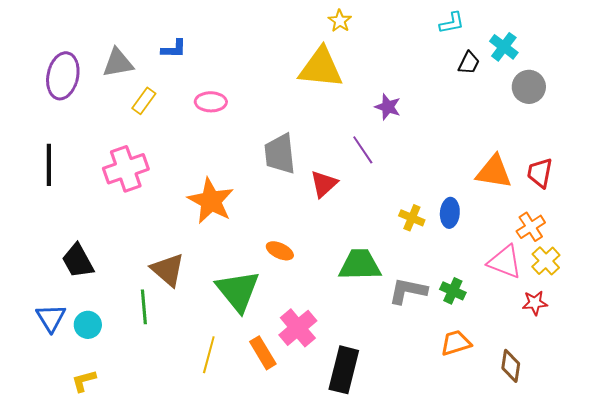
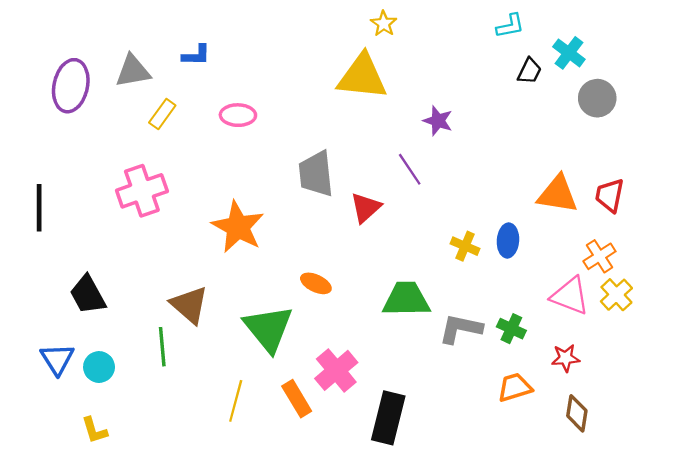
black line: (49, 165) -> (39, 208), moved
red star: (535, 303) -> (566, 358), moved
yellow L-shape: (84, 381) -> (94, 430), turned -92

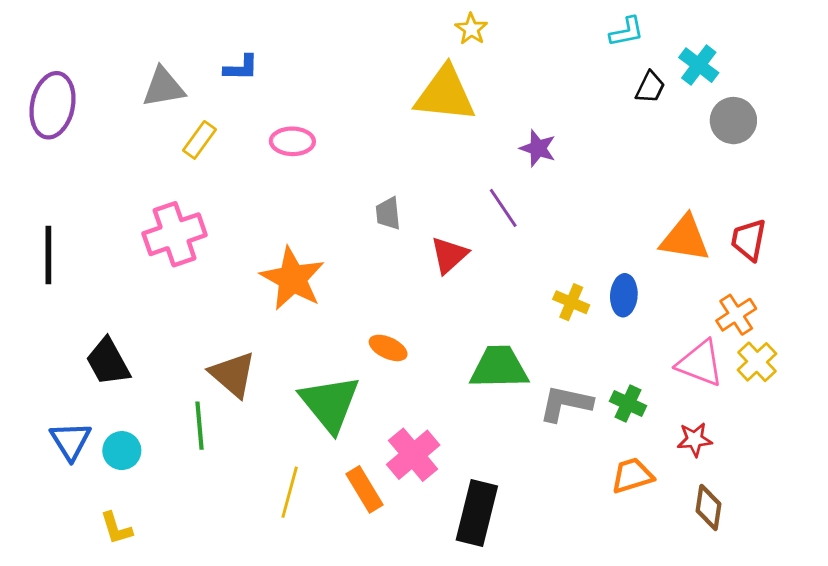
purple ellipse: (71, 86) -> (53, 105), moved
gray trapezoid: (316, 174) -> (388, 213), size x0.6

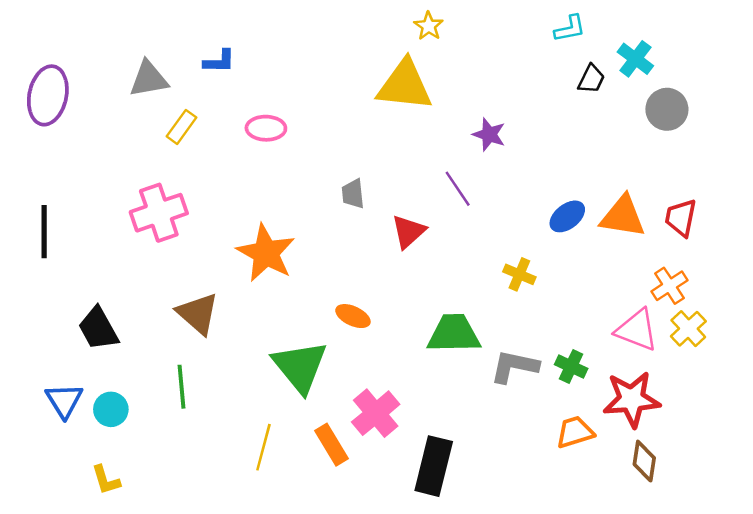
blue ellipse: (624, 295) -> (567, 216), moved, turned 48
brown triangle: (233, 374) -> (198, 314), moved
red star: (695, 439) -> (632, 399), size x1.8

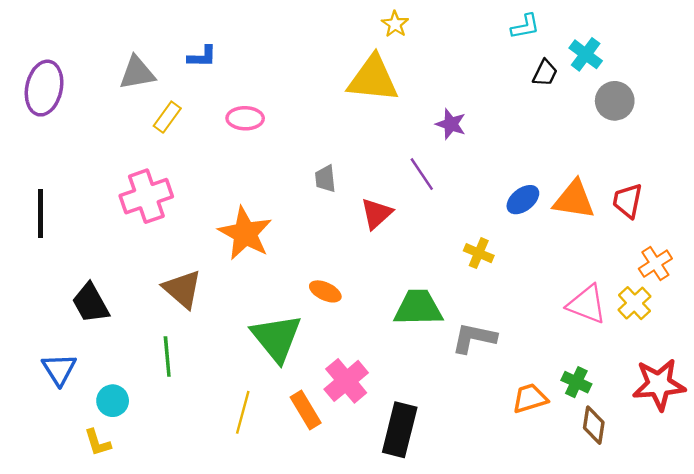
orange cross: (669, 286) -> (655, 264), moved
green cross: (571, 366) -> (576, 382), moved
red star: (632, 399) -> (659, 384), moved
cyan circle: (111, 409) -> (113, 401), moved

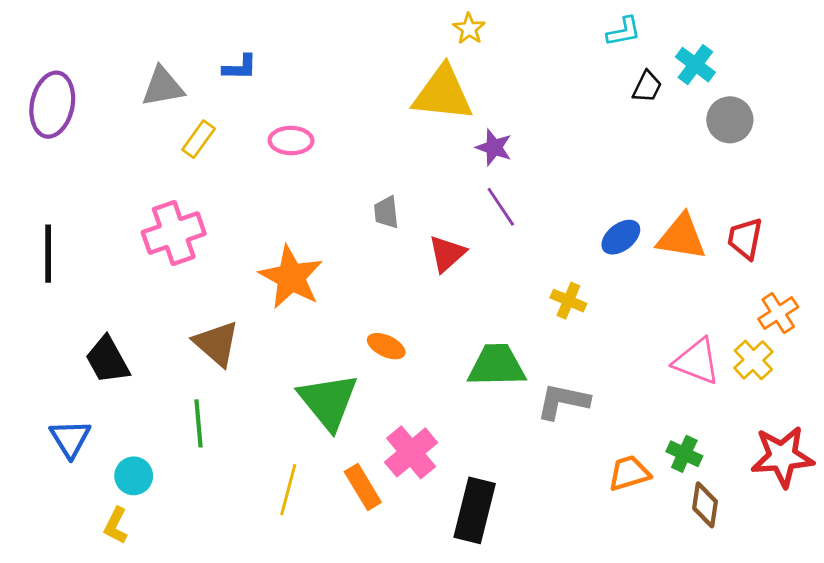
purple star: (451, 124) -> (494, 147), moved
yellow L-shape: (97, 443) -> (116, 526), turned 44

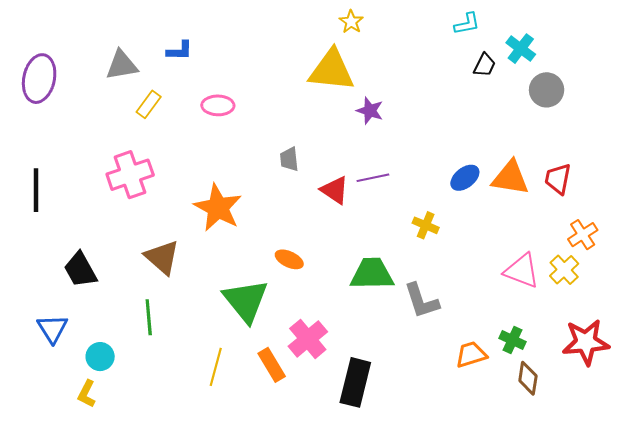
purple line: (501, 207) -> (373, 178), moved, turned -68
red triangle: (447, 254) -> (335, 190), turned -44
gray L-shape: (563, 401) -> (421, 301), turned -120

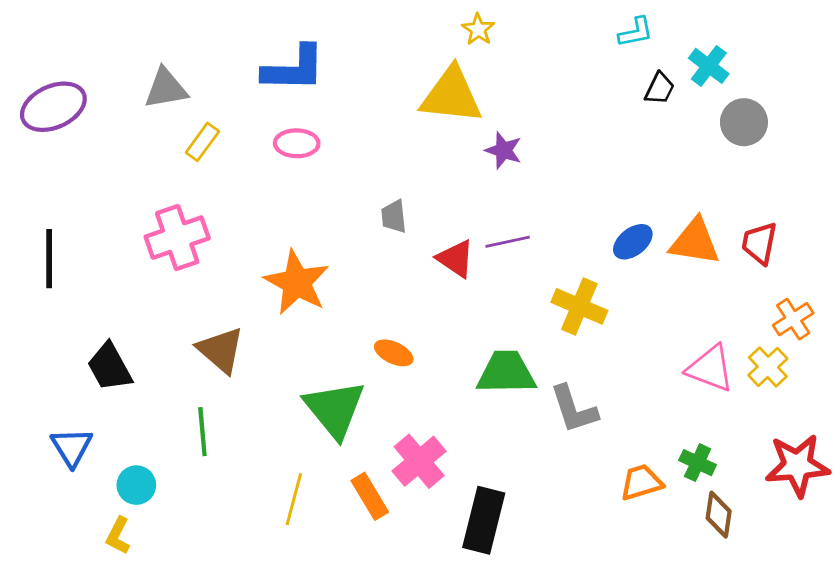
blue L-shape: (180, 51) -> (294, 69), moved, size x1.8
purple ellipse: (39, 79) -> (53, 107), turned 54
yellow cross: (426, 225) -> (579, 306), size x1.5

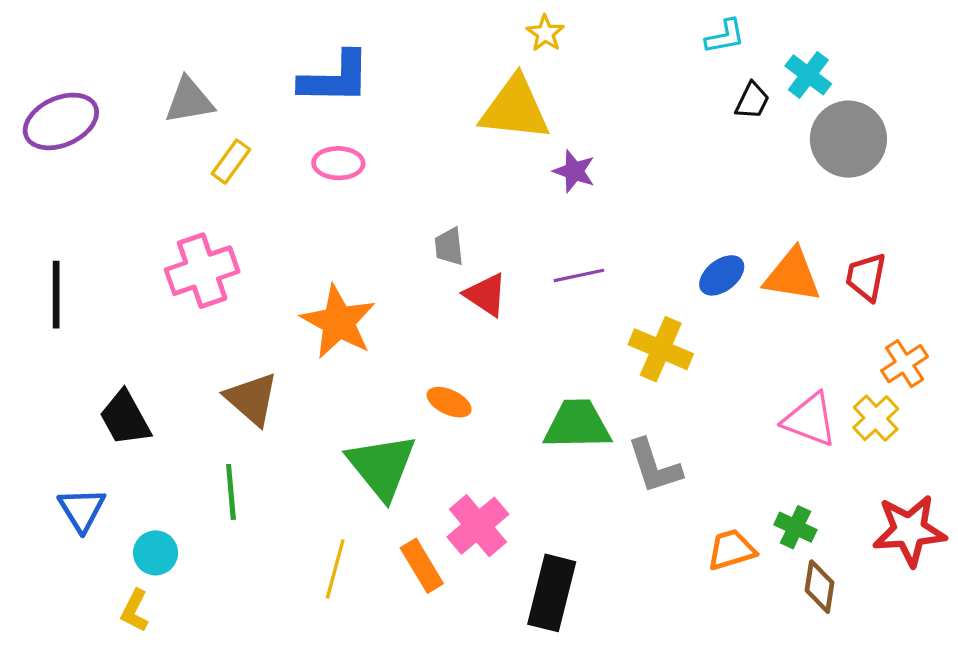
gray circle: (744, 122) -> (848, 139), size x1.4
red triangle: (456, 259) -> (486, 295), moved

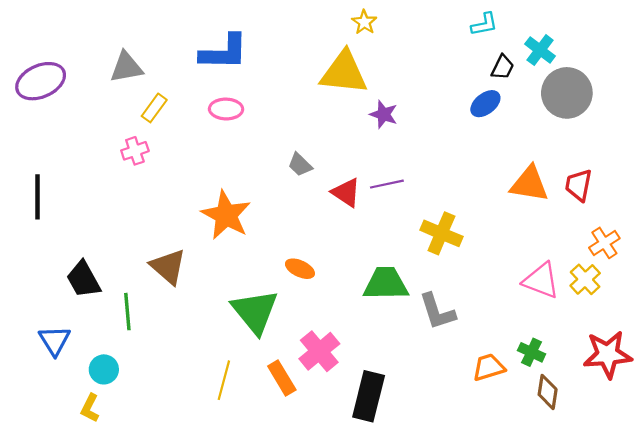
gray trapezoid: (449, 247) -> (300, 165), turned -40
pink cross: (202, 271) -> (135, 151), moved, size x0.6
blue ellipse: (722, 275) -> (485, 104), moved
red triangle: (486, 295) -> (346, 193), moved
green line: (231, 492) -> (127, 312), moved

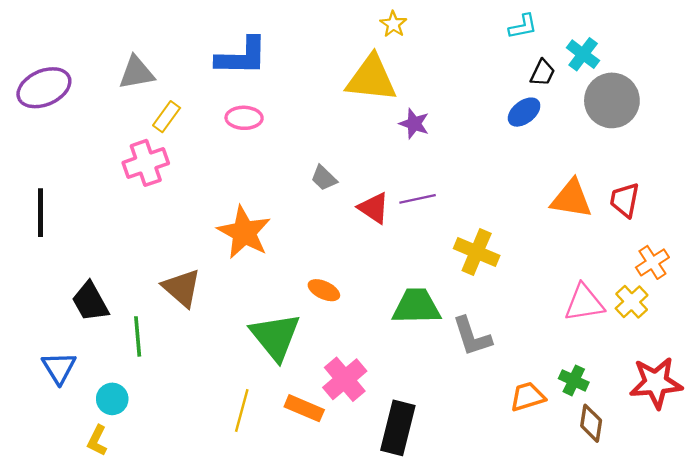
pink cross: (135, 151) -> (146, 163), size x1.5
pink triangle: (541, 280) -> (584, 303), turned -30
orange rectangle: (282, 378) -> (304, 408), turned -36

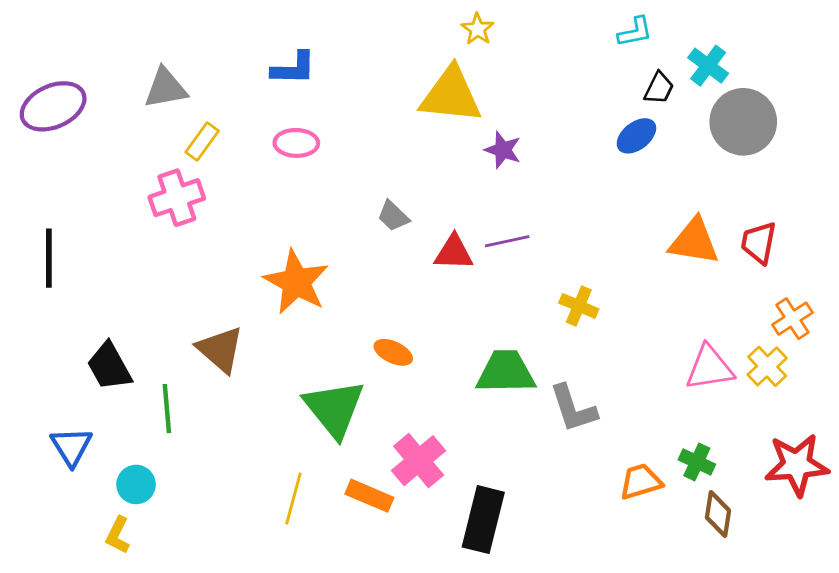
blue L-shape: (242, 57) -> (293, 68), size x0.7
red triangle: (374, 208) -> (454, 253), turned -32
yellow cross: (477, 252) -> (579, 306), size x0.7

